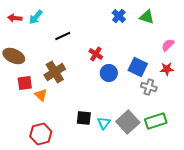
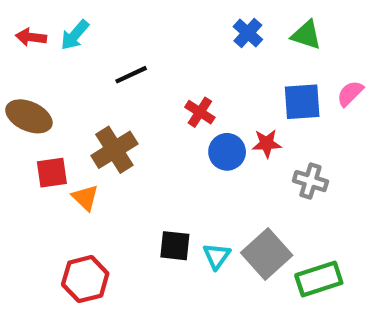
blue square: (138, 67) -> (302, 102), moved, turned -30
red star: (167, 69) -> (267, 143), moved
green rectangle: (156, 121) -> (319, 279), moved

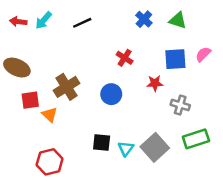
black line: (131, 75) -> (82, 23), moved
red cross: (200, 112) -> (125, 58), moved
blue circle: (227, 152) -> (111, 94), moved
green rectangle: (319, 279) -> (196, 139), moved

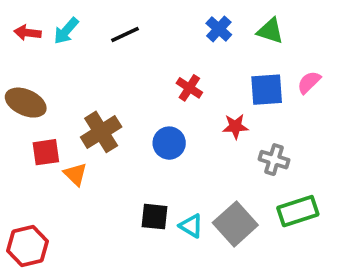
cyan triangle: (126, 149) -> (191, 226), turned -35
red hexagon: (50, 162) -> (28, 246), moved

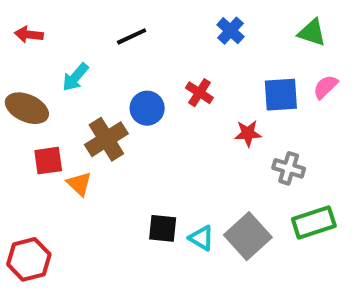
cyan arrow: (66, 31) -> (75, 77), moved
green triangle: (270, 31) -> (312, 33), moved
blue circle: (169, 143) -> (147, 108), moved

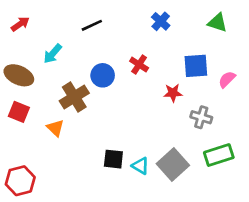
red arrow: (29, 35) -> (20, 24), turned 138
pink semicircle: (325, 87) -> (227, 79), moved
red square: (48, 161) -> (19, 112), moved, turned 30

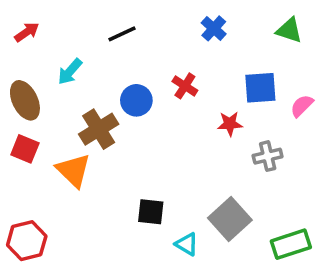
brown ellipse: (19, 75) -> (25, 100), turned 40
gray cross: (201, 117) -> (268, 156), turned -30
orange triangle: (55, 128) -> (73, 170), size x1.5
green rectangle: (219, 155) -> (291, 244), moved
cyan triangle: (140, 166) -> (187, 244), moved

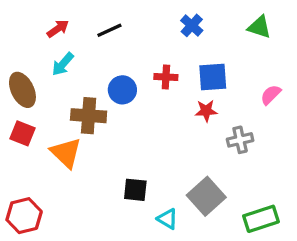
red arrow: (27, 32) -> (58, 29), moved
red cross: (185, 86) -> (166, 77), turned -30
blue square: (260, 88) -> (213, 77), moved
brown cross: (99, 129) -> (89, 116), turned 36

